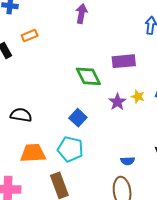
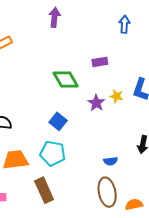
purple rectangle: (124, 61) -> (100, 62), size x0.7

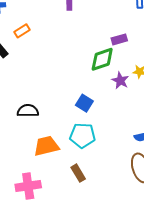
green diamond: (66, 79) -> (102, 59), moved, turned -72
brown rectangle: (44, 190) -> (78, 173), size x0.7

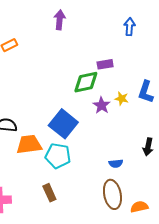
blue square: (84, 103) -> (63, 124), size x1.6
orange trapezoid: (46, 146) -> (29, 144), moved

